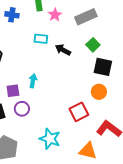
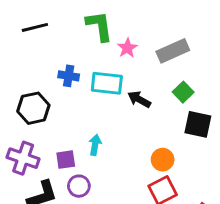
blue cross: (12, 15) -> (69, 76), moved
cyan rectangle: (41, 39) -> (107, 83), size x1.5
orange circle: (99, 92) -> (163, 160), moved

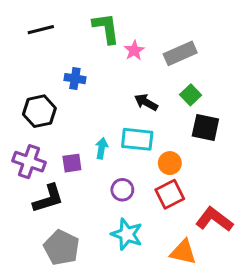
cyan rectangle: (107, 83) -> (137, 139), moved
purple circle: (79, 186) -> (122, 190), moved

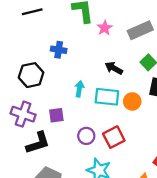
cyan arrow: (102, 148) -> (79, 89), moved
orange circle: (170, 163) -> (132, 101), moved
purple circle: (122, 190) -> (86, 136), moved
red square: (170, 194) -> (114, 137), moved

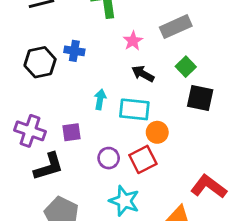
pink star: (105, 28) -> (133, 41), moved
black hexagon: (31, 75) -> (40, 62), moved
orange circle: (132, 101) -> (157, 132), moved

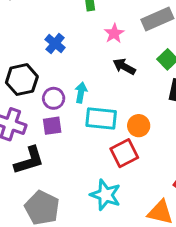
blue cross: (74, 51) -> (55, 44), turned 30
black hexagon: (40, 62) -> (22, 80), moved
cyan rectangle: (134, 109) -> (101, 118), moved
purple circle: (109, 158) -> (54, 98), moved

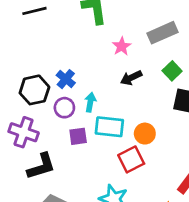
blue cross: (55, 44) -> (66, 79), moved
black arrow: (124, 67) -> (131, 78), turned -55
purple square: (52, 126) -> (78, 136), moved

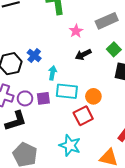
purple circle: (64, 108) -> (25, 98), moved

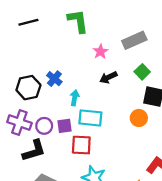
orange circle: (93, 96) -> (139, 118), moved
red square: (83, 116) -> (81, 145), moved, turned 30

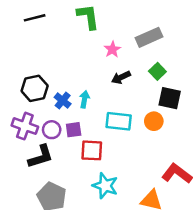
blue cross: (54, 79) -> (63, 101), moved
cyan rectangle: (90, 118) -> (119, 121), moved

